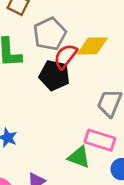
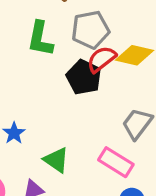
green triangle: (79, 157) -> (56, 160), moved

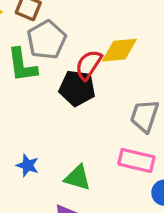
gray pentagon: (90, 30) -> (46, 40), moved

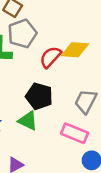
black pentagon: (77, 88) -> (39, 96), moved
green triangle: (78, 178) -> (28, 121), moved

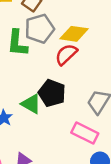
yellow diamond: (75, 50) -> (74, 34), moved
green triangle: (28, 121) -> (31, 104), moved

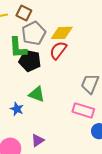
black pentagon: (52, 93) -> (30, 61), moved

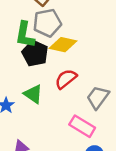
yellow diamond: (62, 33) -> (63, 45), moved
red semicircle: (58, 50) -> (66, 79), moved

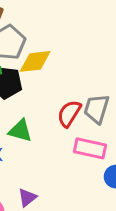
red semicircle: (66, 79) -> (69, 113), moved

